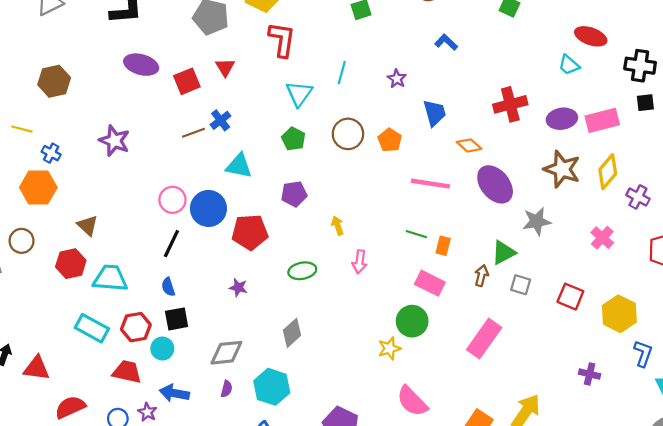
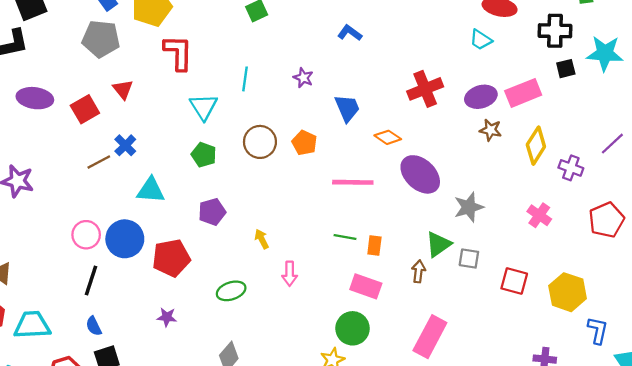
brown star: (562, 169) -> (491, 130), moved, size x0.6
gray square: (521, 285) -> (469, 259), moved

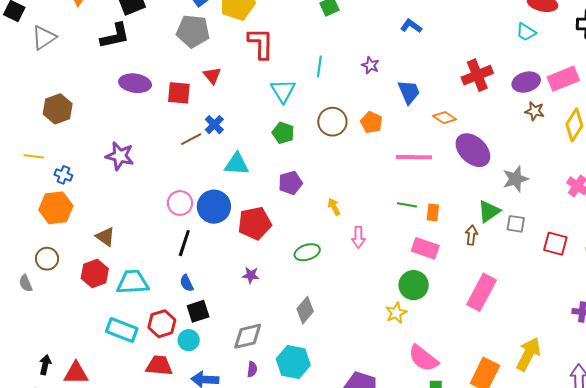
red square: (85, 109) -> (179, 93), turned 35

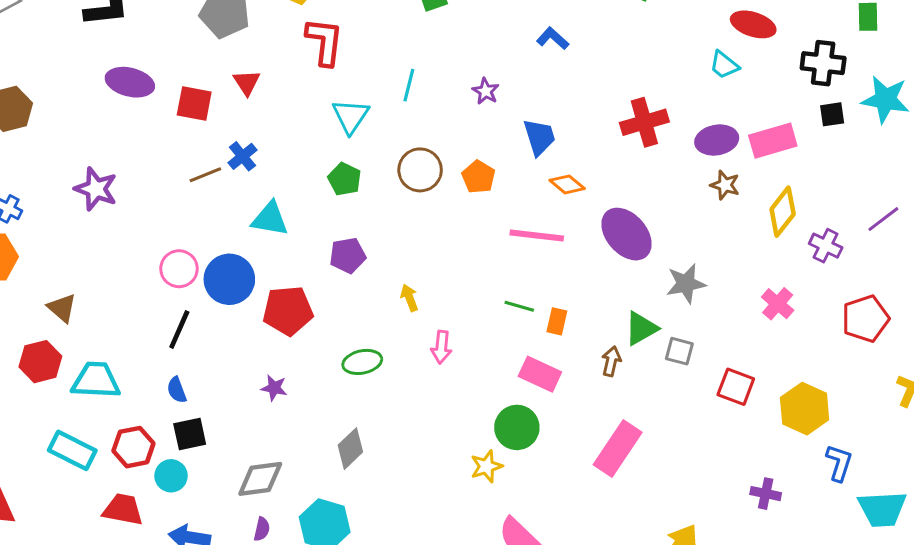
orange diamond: (445, 118) -> (567, 184), moved

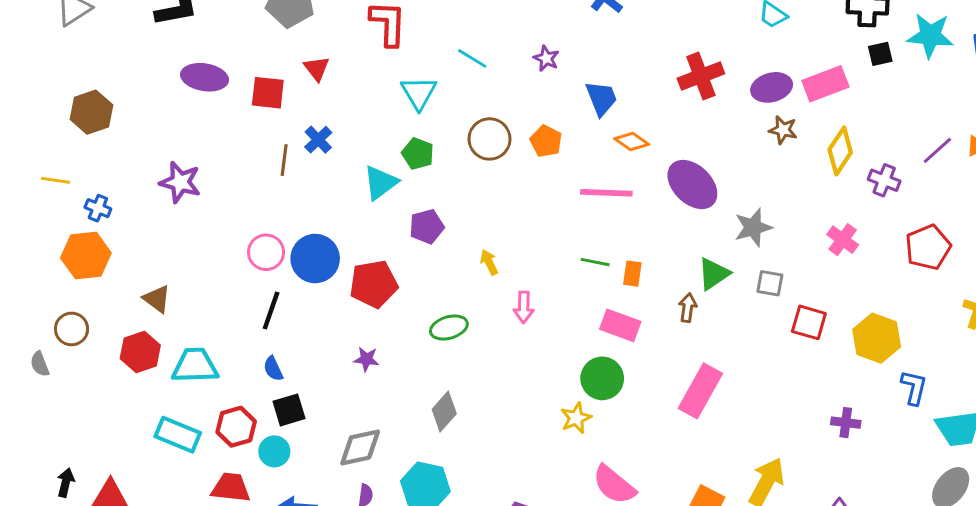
cyan line: (409, 85) -> (472, 58), turned -68
brown line: (205, 175) -> (284, 160), turned -56
cyan triangle: (270, 219) -> (380, 183), moved, turned -42
gray square: (679, 351) -> (770, 283), moved

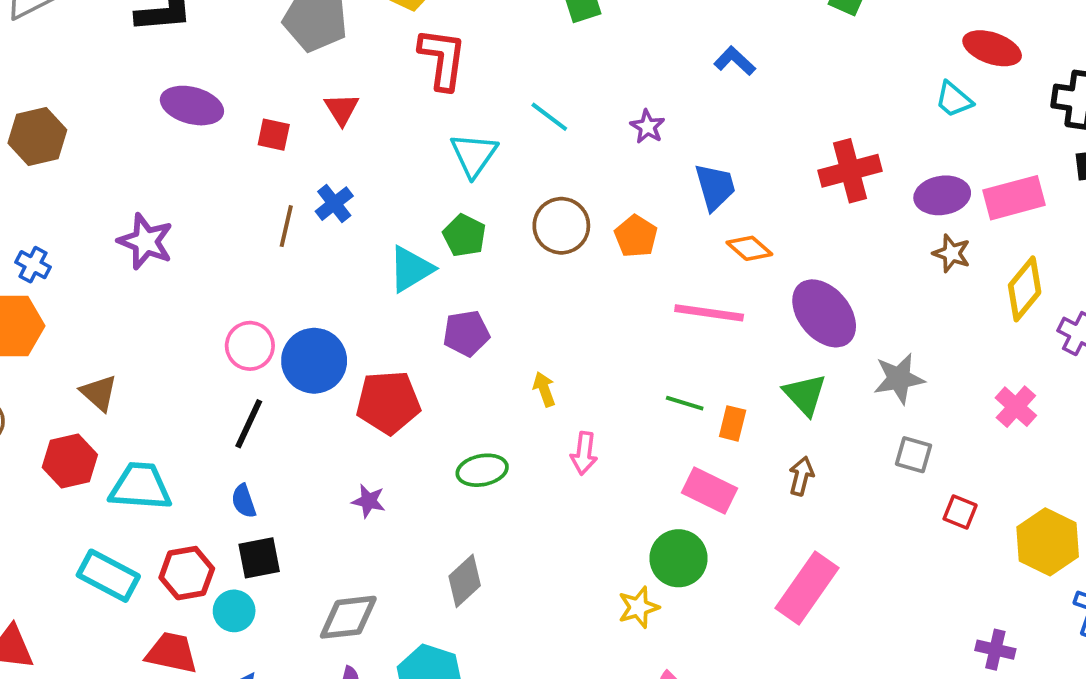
red square: (268, 93) -> (274, 135), size x0.7
green triangle: (714, 274) -> (805, 395), moved, turned -45
red square: (809, 322) -> (960, 512), size x0.7

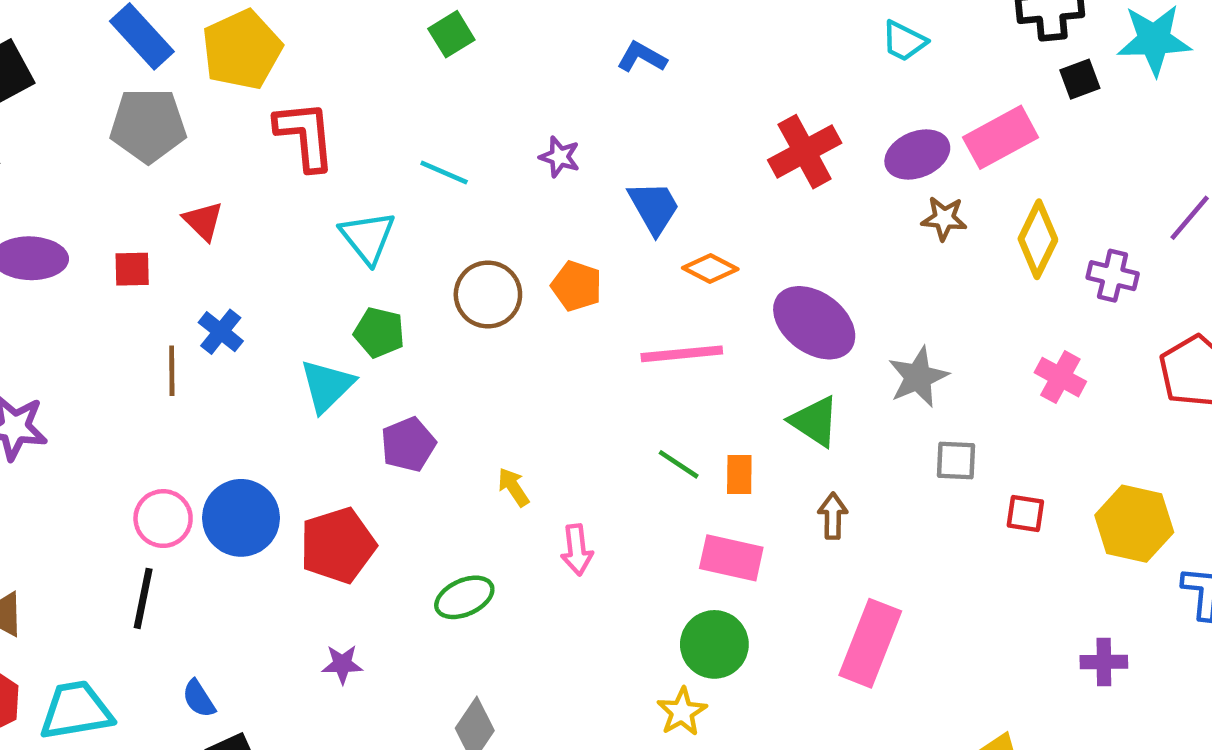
green line: (685, 403) -> (679, 464), turned 30
black line: (249, 424) -> (143, 598), moved

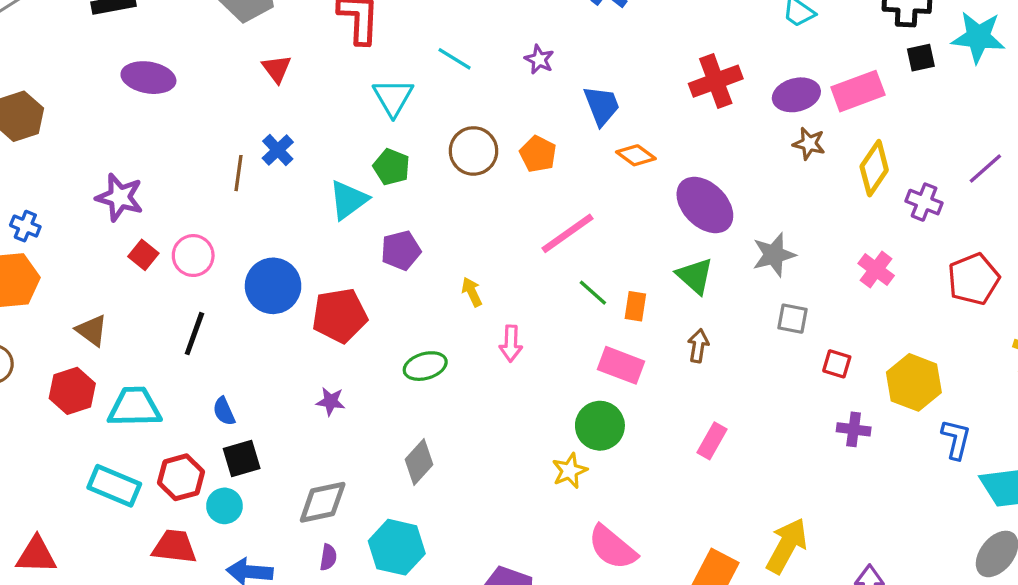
red square: (132, 269) -> (143, 255), moved, turned 32
pink line: (682, 354) -> (568, 233), moved, turned -38
pink circle: (163, 519) -> (193, 256), moved
pink rectangle: (870, 643) -> (712, 441), size x0.6
purple cross: (1104, 662) -> (854, 429), moved

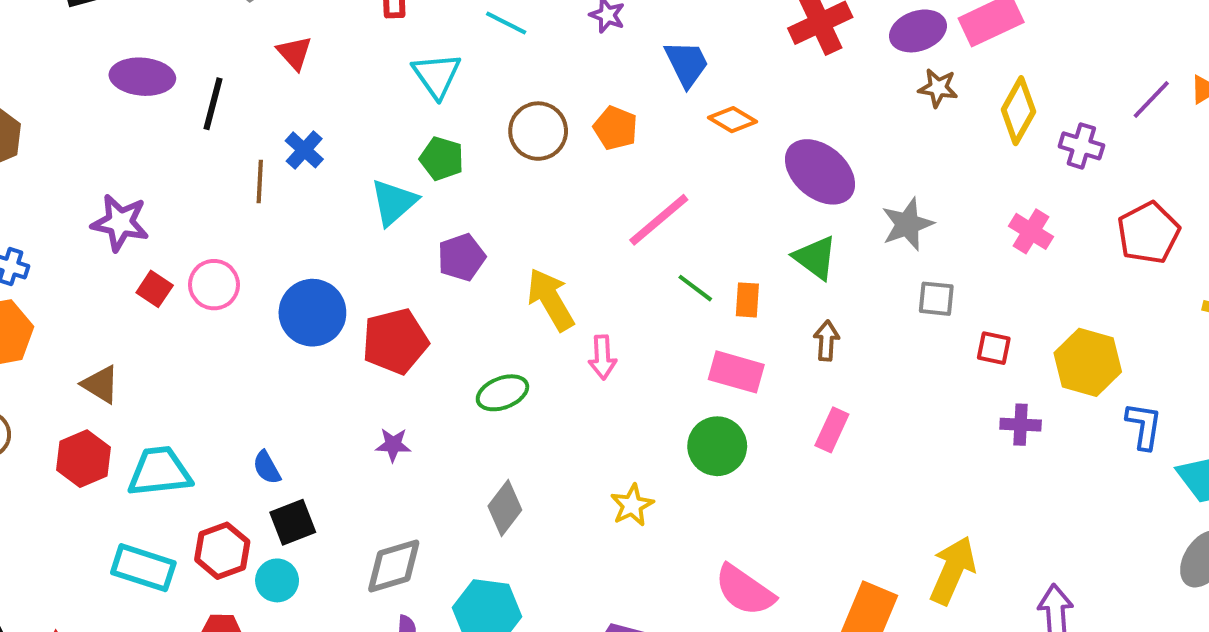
yellow arrow: (472, 292) -> (551, 300), size x1.8
black line: (194, 334) -> (213, 104), moved
pink rectangle: (712, 441) -> (832, 430), moved
yellow star: (570, 471) -> (632, 505), moved

